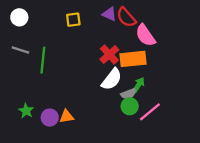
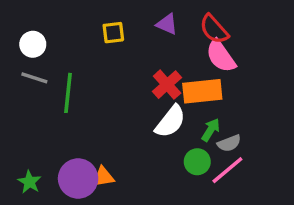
white circle: (19, 17) -> (33, 44), moved
red semicircle: (126, 17) -> (214, 29), moved
gray semicircle: (128, 94) -> (229, 143), moved
green star: (26, 111) -> (29, 182), moved
purple circle: (50, 118) -> (78, 179), size x1.5

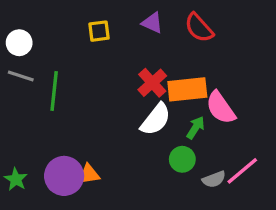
pink semicircle: (221, 56) -> (221, 108), moved
gray semicircle: (229, 143) -> (214, 179), moved
pink line: (227, 170) -> (242, 171), moved

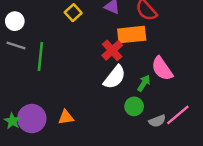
yellow square: (99, 31) -> (73, 13), turned -35
orange rectangle: (187, 89) -> (132, 35), moved
purple circle: (64, 176) -> (32, 119), moved

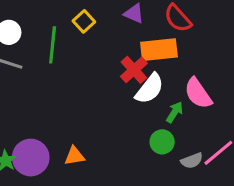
green line: (40, 56) -> (53, 45), moved
white semicircle: (115, 77) -> (150, 89), moved

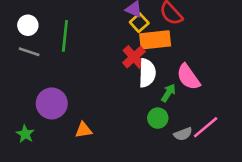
yellow square: (84, 21) -> (139, 23), moved
white semicircle: (150, 89) -> (147, 73), turned -36
purple circle: (31, 158) -> (52, 103), moved

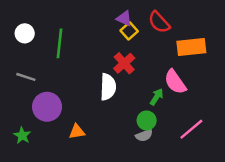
orange rectangle: (155, 40) -> (191, 47), moved
gray line: (29, 52) -> (26, 77), moved
white semicircle: (147, 73) -> (108, 87), moved
gray semicircle: (183, 134) -> (144, 135), moved

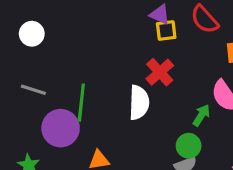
yellow square: (129, 31) -> (166, 31), turned 35
green line: (59, 43) -> (81, 103), moved

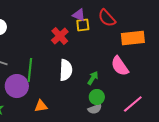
red cross: (160, 72) -> (60, 36), moved
green arrow: (201, 115) -> (93, 78), moved

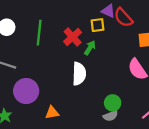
purple triangle: (79, 15) -> (108, 11), moved
green line: (30, 70) -> (39, 33), moved
green arrow: (93, 78) -> (90, 48), moved

